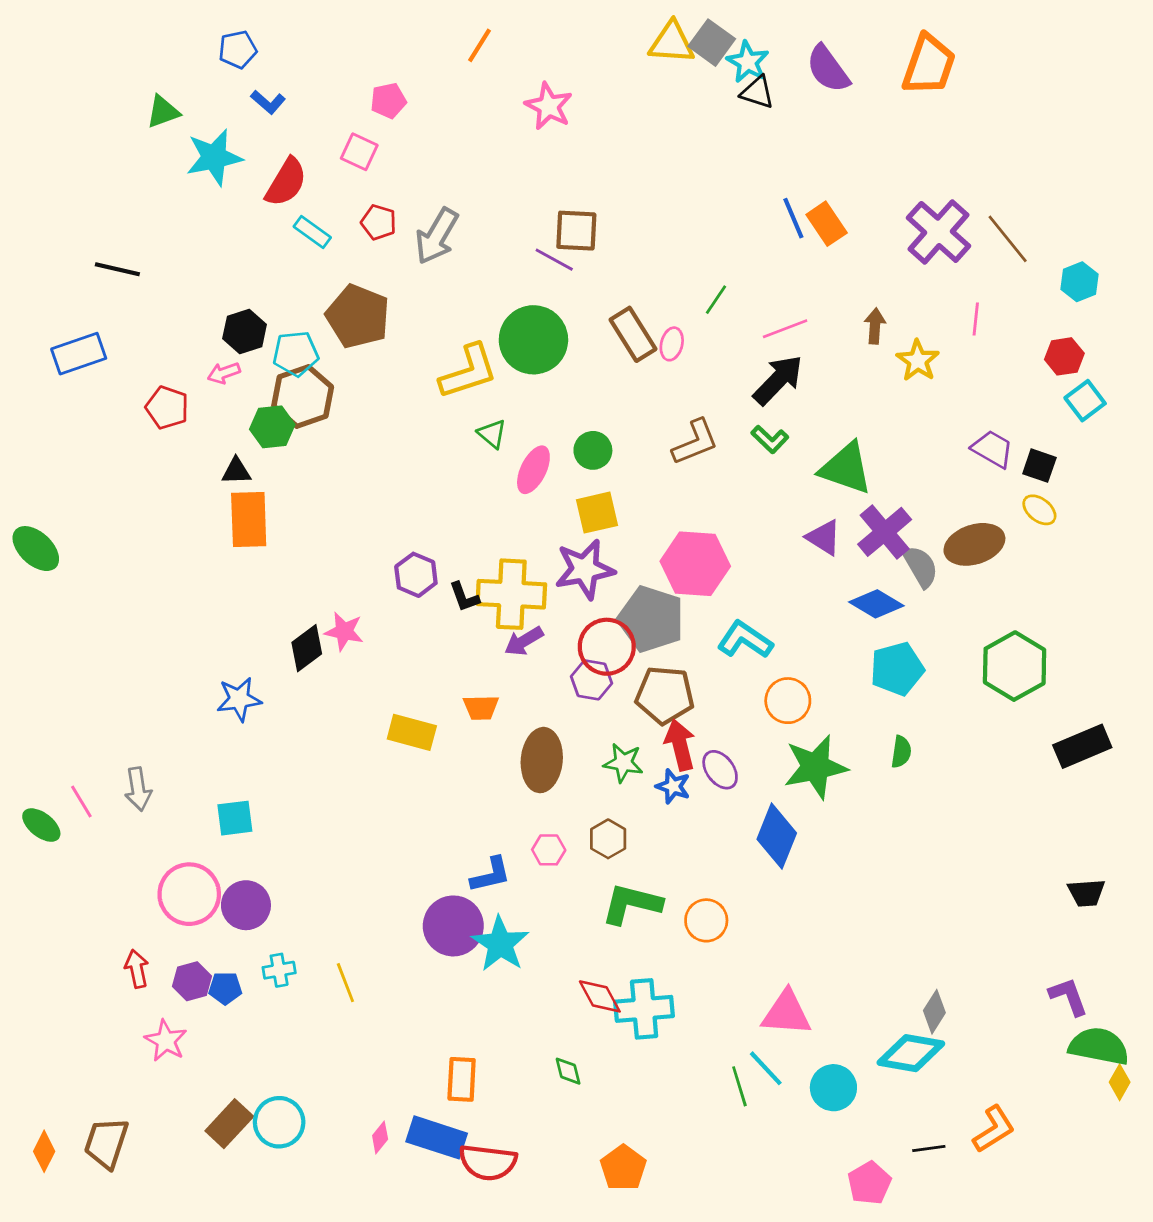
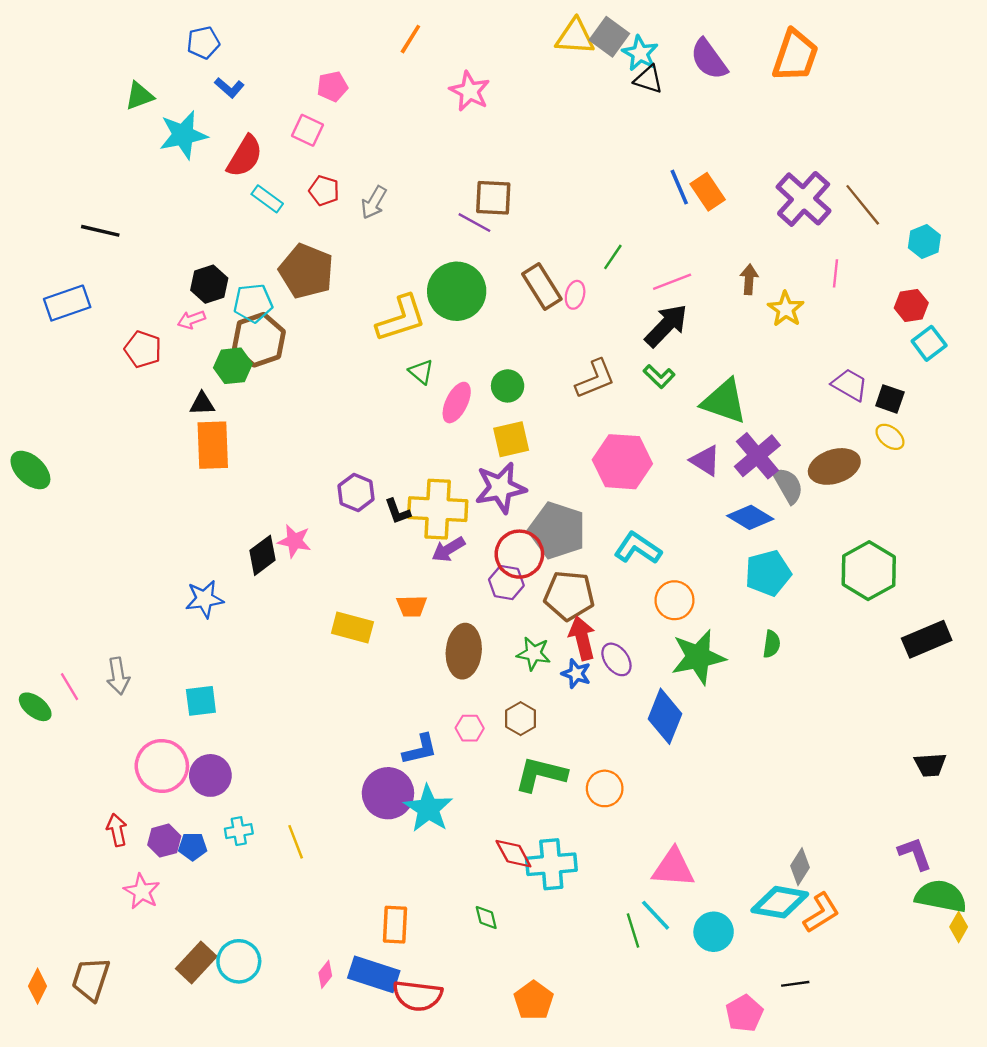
gray arrow: (437, 236) -> (374, 202), size x0.7
pink hexagon: (695, 564) -> (622, 462), moved
orange L-shape: (994, 1129) -> (821, 913), moved

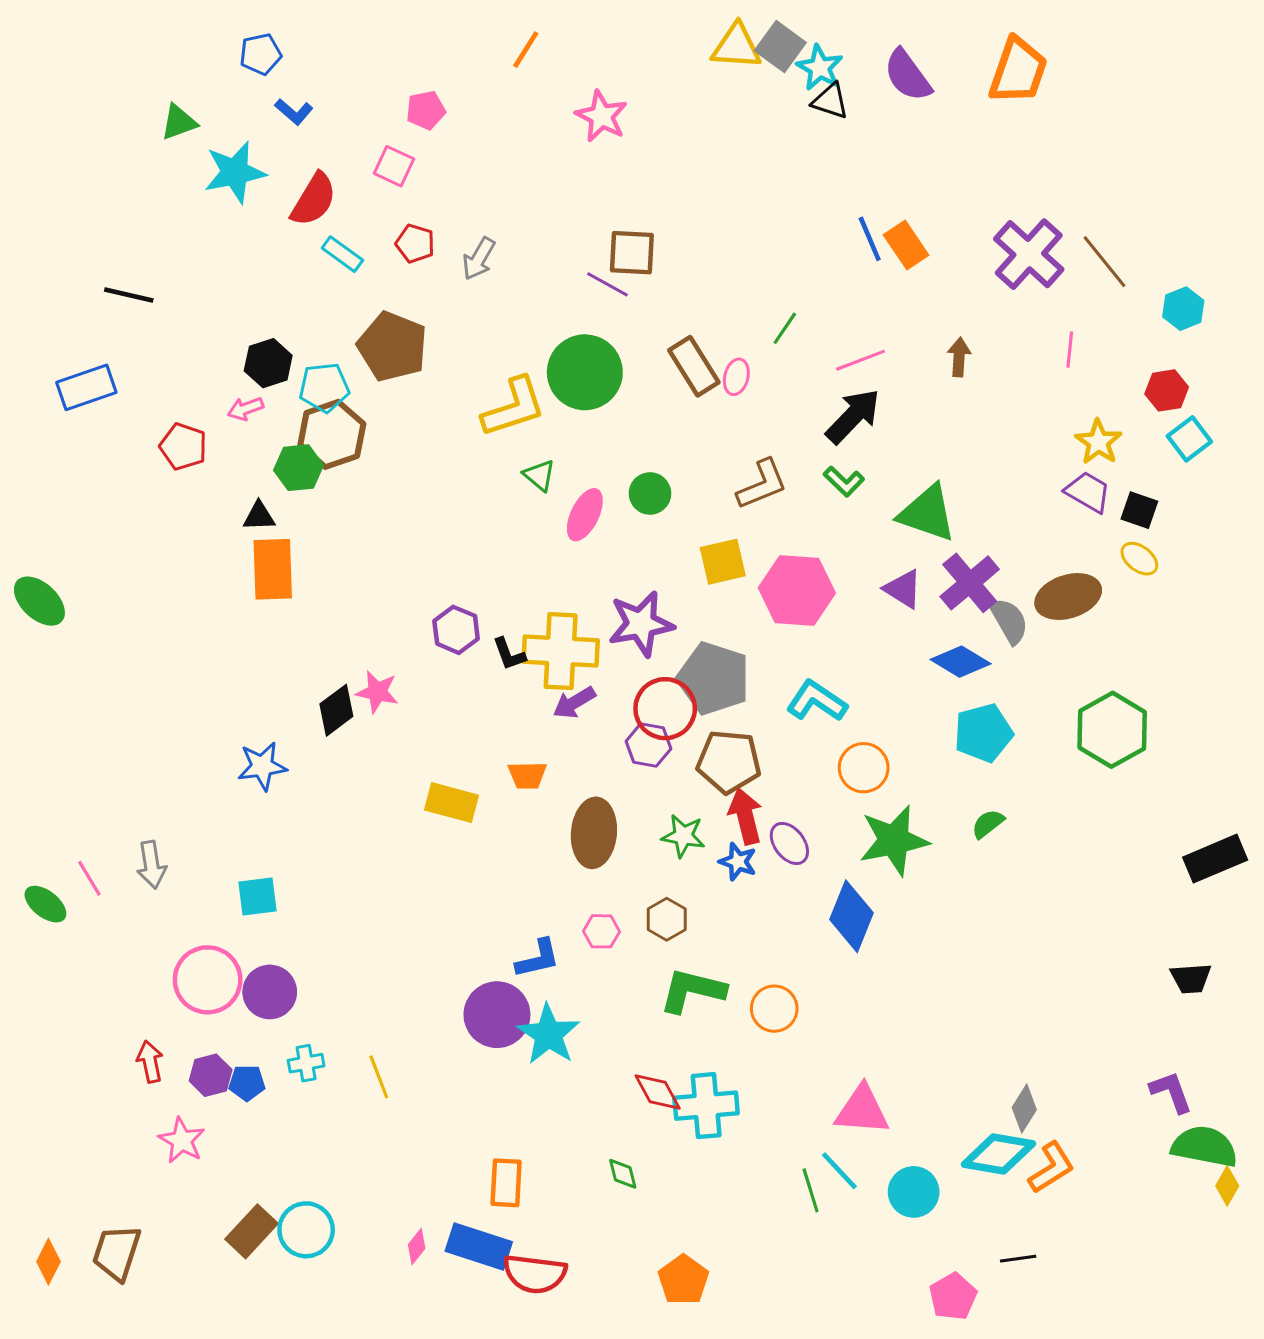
yellow star: (786, 309) -> (1098, 442), moved
yellow square: (511, 439) -> (723, 562), moved
black rectangle: (927, 639) -> (1215, 859), moved
green semicircle: (772, 644) -> (988, 824), turned -136

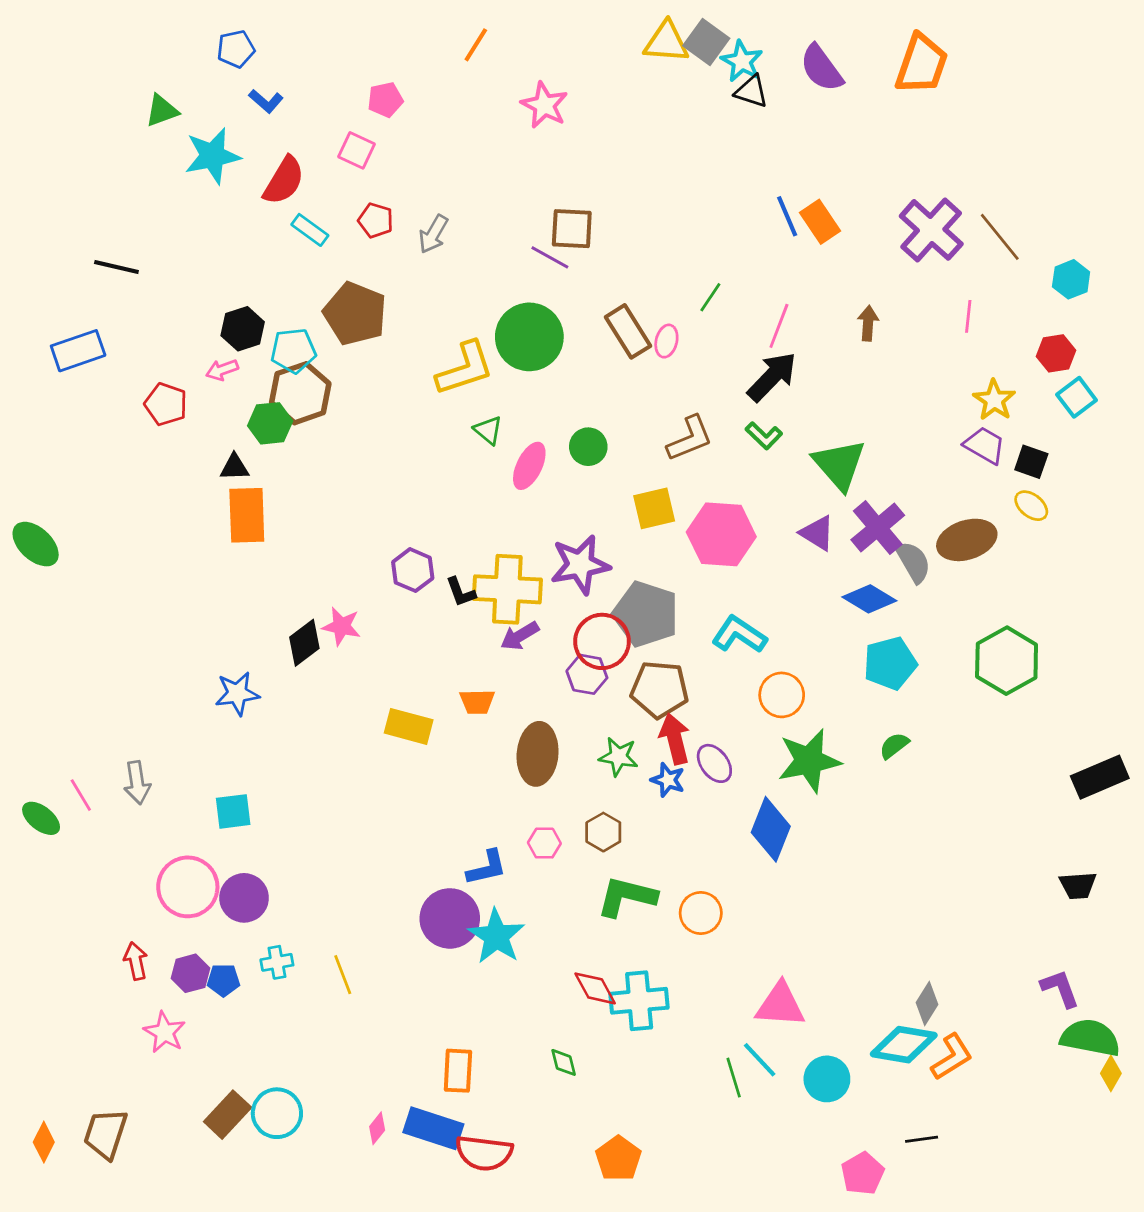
pink line: (861, 360) -> (779, 326), turned -48
green triangle: (927, 513) -> (839, 464), turned 30

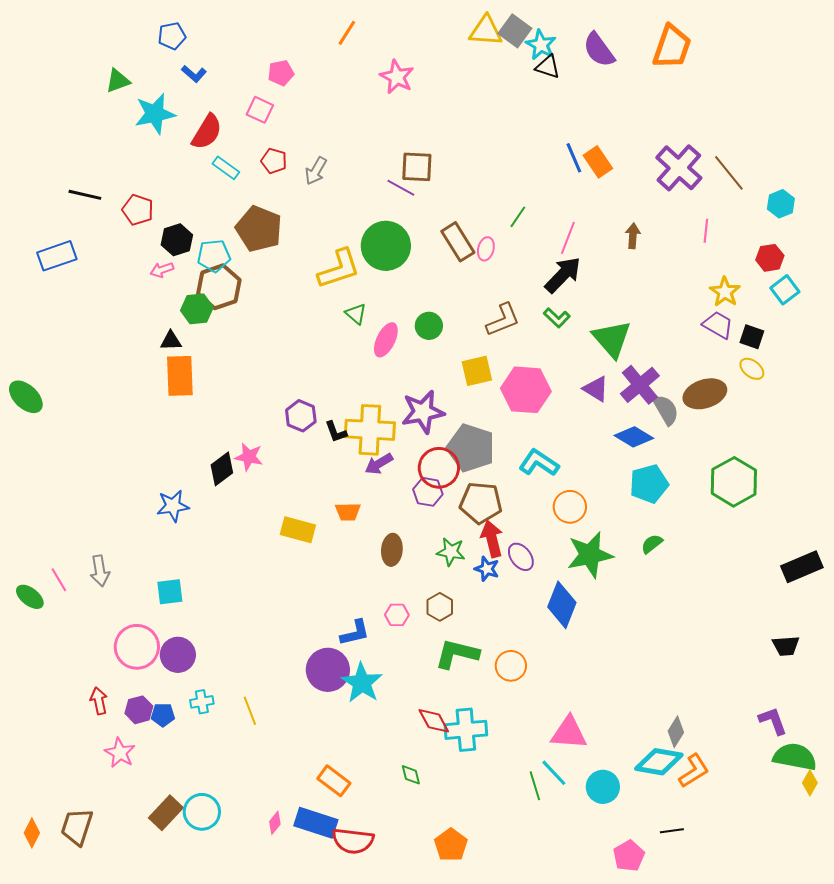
red pentagon: (166, 404) -> (138, 210), moved
brown ellipse: (538, 754) -> (392, 550), size x0.7
orange rectangle: (458, 1071) -> (334, 781), turned -56

